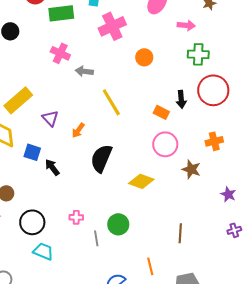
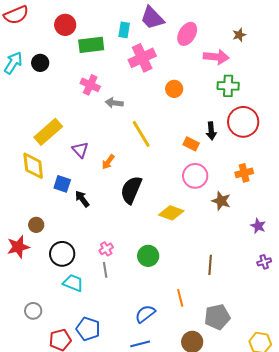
pink arrow: (186, 25) -> (216, 57), size x1.4
pink cross: (76, 217) -> (106, 249), turned -32
gray line: (96, 238) -> (105, 270), moved

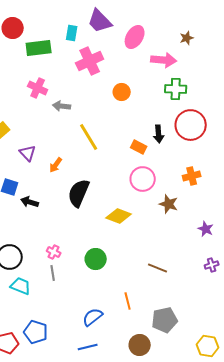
black arrow: (82, 199) -> (30, 202), turned -36
pink cross: (106, 249) -> (54, 252), turned -32
brown line: (210, 265) -> (158, 268), turned -72

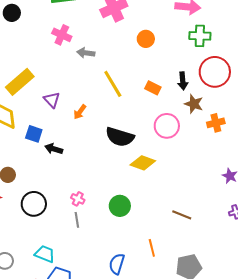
orange rectangle: (139, 147) -> (153, 88), moved
black semicircle: (79, 193) -> (120, 137), moved, turned -96
brown star: (169, 204) -> (194, 104), moved
cyan trapezoid: (21, 286) -> (45, 254), moved
blue semicircle: (93, 317) -> (117, 264), turned -35

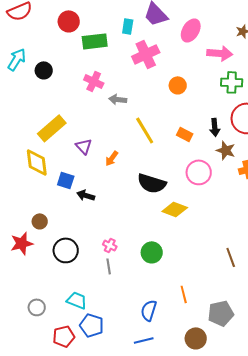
black circle: (12, 13) -> (44, 70), moved
brown line: (182, 215) -> (231, 257), moved, turned 48

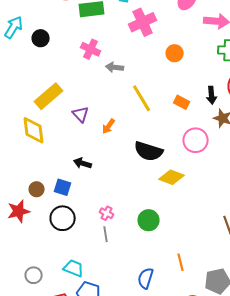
blue square: (66, 180) -> (63, 187), moved

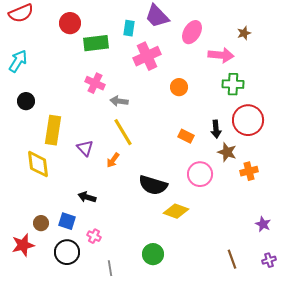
black circle: (41, 38) -> (26, 101), moved
yellow rectangle: (49, 96) -> (53, 130), turned -40
yellow line: (142, 98) -> (123, 132), moved
pink cross: (107, 213) -> (94, 236), moved

